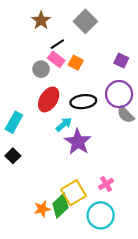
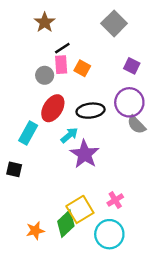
gray square: (85, 21) -> (114, 23), moved
pink rectangle: (56, 59) -> (61, 65), turned 49
cyan rectangle: (14, 122) -> (28, 133), moved
black square: (13, 156) -> (14, 169), turned -32
orange star: (42, 209) -> (35, 231), moved

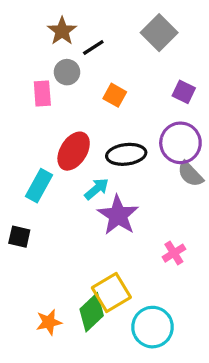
black line: (62, 48) -> (93, 47), moved
pink rectangle: (61, 65) -> (42, 94), moved
gray circle: (45, 75) -> (67, 72), moved
pink cross: (115, 200) -> (174, 253), moved

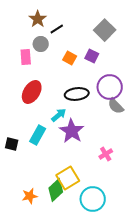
gray square: (159, 33) -> (105, 30), moved
purple square: (184, 92) -> (92, 56), moved
red ellipse: (74, 151) -> (32, 92), moved
cyan rectangle: (39, 186) -> (38, 135), moved

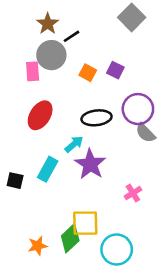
gray square: (105, 30) -> (132, 17), moved
gray circle: (41, 44) -> (51, 55), size x1.5
yellow square: (68, 178) -> (85, 223), turned 30

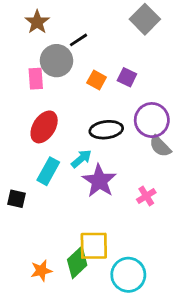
brown star: (48, 24) -> (37, 22), moved
cyan rectangle: (48, 169) -> (48, 171), moved
pink cross: (133, 193) -> (146, 196), moved

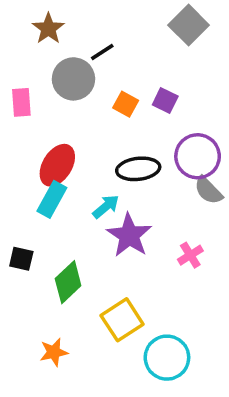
pink rectangle: (36, 79) -> (21, 102), moved
cyan rectangle: (48, 171) -> (52, 199), moved
yellow square: (94, 246) -> (122, 320), turned -32
green diamond: (77, 262) -> (68, 282), moved

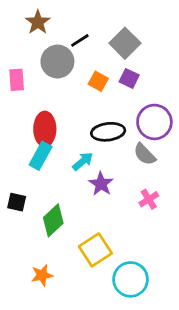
gray square: (189, 25) -> (125, 43), moved
red ellipse: (57, 165) -> (45, 129), turned -32
gray semicircle: (208, 190) -> (145, 154), moved
purple star: (129, 235) -> (101, 184), size x0.7

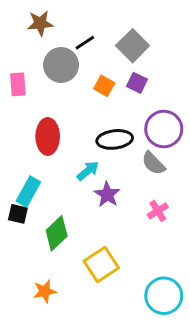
brown star: (38, 22) -> (40, 23), turned 30
cyan rectangle: (41, 156) -> (28, 192), moved
cyan circle: (131, 279) -> (164, 296), moved

